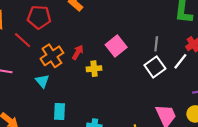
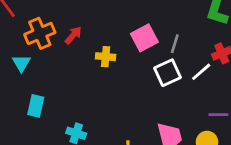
pink square: (116, 46) -> (144, 38), moved
yellow cross: (94, 69) -> (106, 57), moved

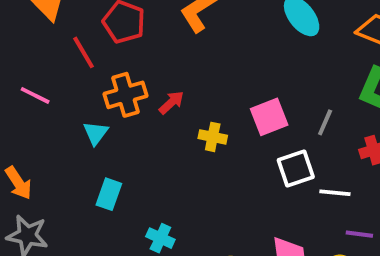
gray line: (175, 44) -> (325, 122), moved
white line: (201, 72) -> (335, 193), moved, turned 40

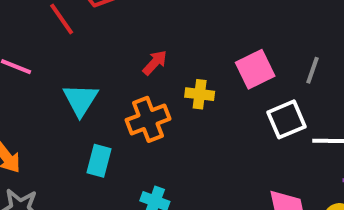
orange cross: (125, 95) -> (148, 119), moved
cyan triangle: (96, 133) -> (80, 100), size x1.4

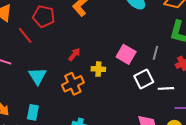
pink square: (255, 69) -> (126, 54), turned -30
cyan rectangle: (99, 161) -> (33, 112), moved

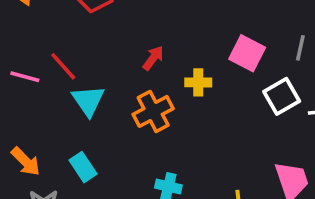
red line: (25, 35) -> (63, 66), moved
cyan rectangle: (33, 112) -> (83, 167), turned -42

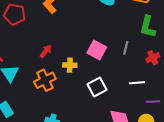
white square: (282, 96) -> (97, 87), moved

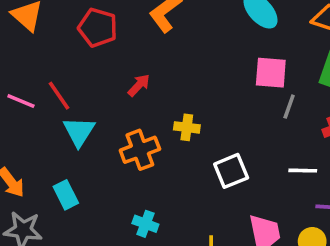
pink square: (97, 50) -> (271, 73), moved, turned -30
red arrow: (46, 51) -> (139, 85), moved

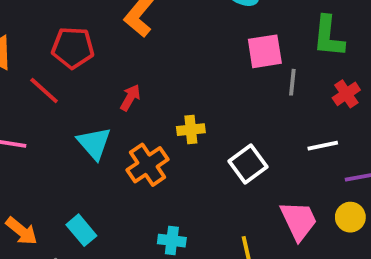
red line: (59, 96) -> (44, 90), moved
cyan triangle: (79, 132) -> (94, 143), moved

